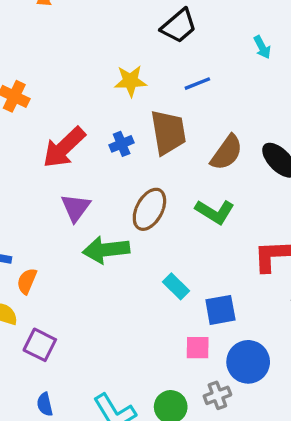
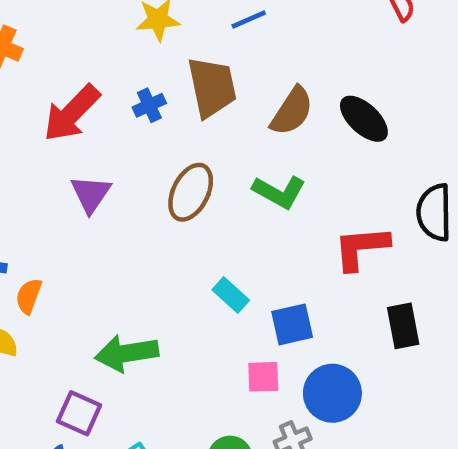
green arrow: (106, 250) -> (127, 353), moved
purple square: (40, 345) -> (79, 413), moved

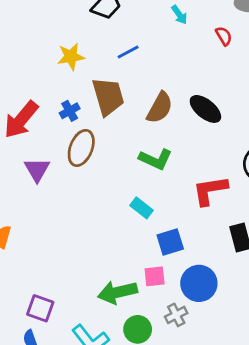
brown ellipse: (191, 192) -> (81, 148), moved
cyan rectangle: (231, 295) -> (141, 208), moved
green arrow: (127, 353) -> (117, 292), moved

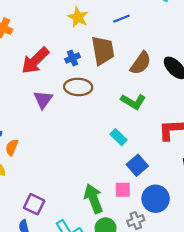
yellow star: (71, 57) -> (78, 17), turned 30
brown ellipse: (81, 148) -> (78, 87), turned 64
blue square: (170, 242) -> (137, 165), turned -30
green arrow: (117, 292) -> (93, 199), turned 76

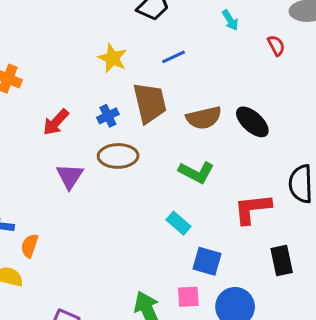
red arrow: (35, 61) -> (56, 122), size x0.7
brown semicircle: (141, 63) -> (204, 118), turned 45
blue square: (137, 165) -> (207, 261), turned -30

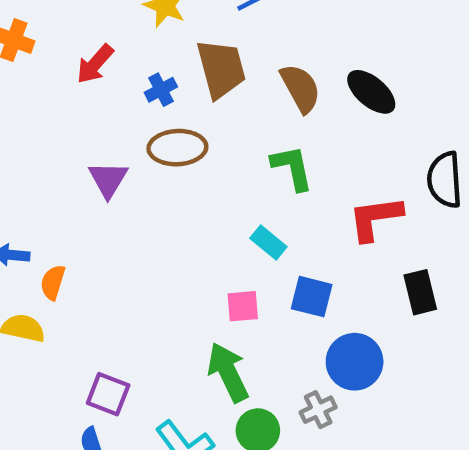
brown semicircle: (204, 118) -> (300, 88), turned -104
red arrow: (56, 122) -> (95, 64), moved
green L-shape: (196, 172) -> (292, 168), turned -128
pink square: (188, 297) -> (243, 306), moved

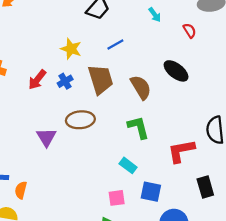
blue cross: (161, 90) -> (65, 81), moved
black ellipse: (371, 92) -> (176, 71), moved

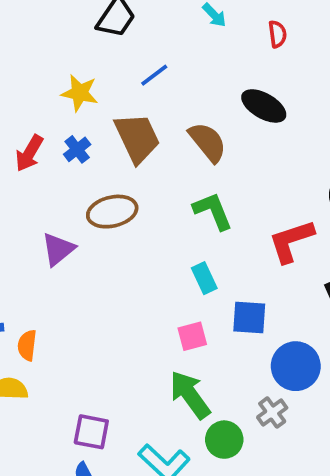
red semicircle: (190, 31) -> (277, 34), turned 32
purple triangle: (46, 137) -> (58, 249), turned 30
cyan rectangle: (128, 165) -> (204, 278), turned 36

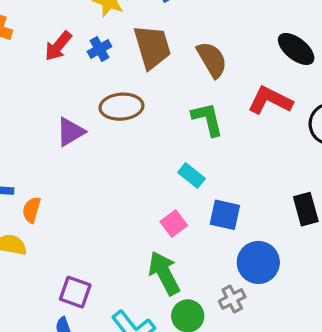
black ellipse: (264, 106) -> (296, 49), moved
red L-shape: (291, 241) -> (270, 100), moved, turned 36
cyan rectangle: (204, 278) -> (191, 175), turned -35
pink square: (192, 336) -> (174, 224), turned -30

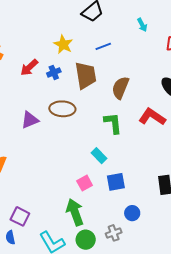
brown semicircle: (212, 60) -> (120, 88), turned -135
blue square: (225, 215) -> (116, 182), turned -30
blue circle: (258, 262) -> (132, 213), size x0.6

